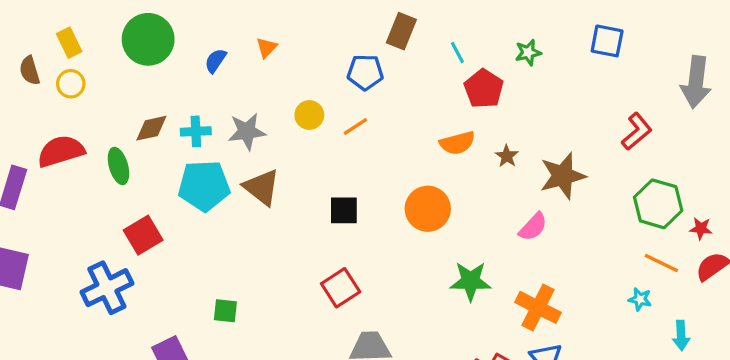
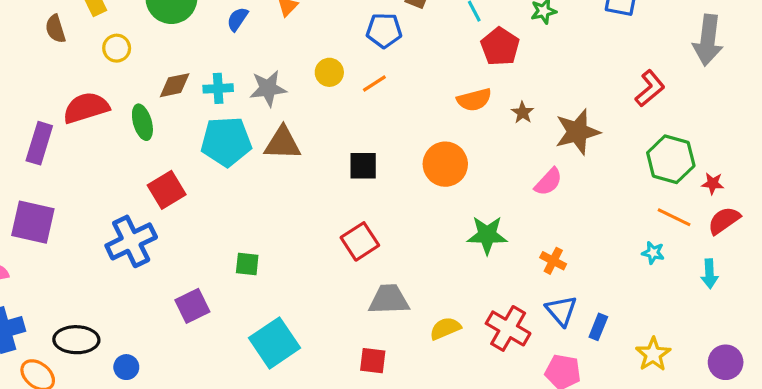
yellow circle: (71, 84) -> (117, 48), moved
brown triangle: (262, 187) -> (283, 143), turned -36
orange cross: (538, 307) -> (553, 261), size x0.6
cyan arrow: (681, 335) -> (709, 274), moved

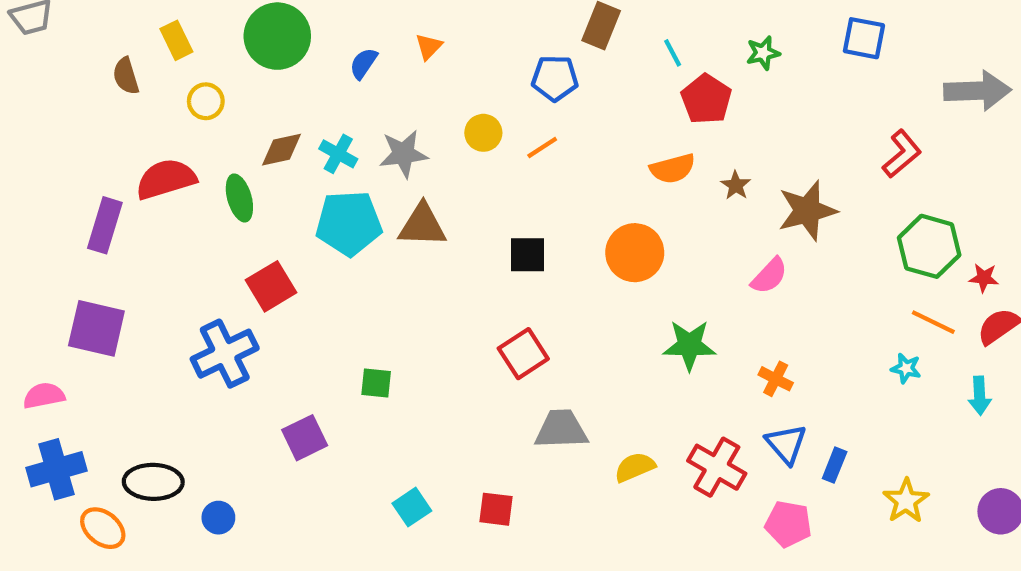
gray arrow: (708, 40) -> (977, 91), turned -99
cyan cross: (218, 88) -> (338, 154), turned 32
cyan square: (275, 343) -> (412, 507), moved, size x0.6
red square: (373, 361) -> (496, 509), moved

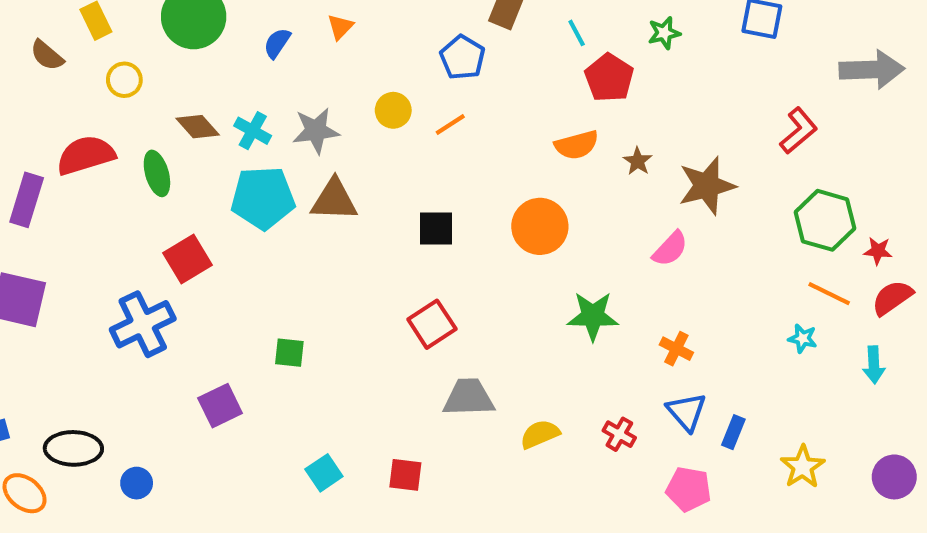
brown semicircle: (126, 76) -> (47, 55), turned -33
blue pentagon: (555, 78) -> (462, 57), turned 30
brown diamond: (281, 150) -> (198, 127), turned 60
red cross: (717, 467) -> (619, 434), size x0.6

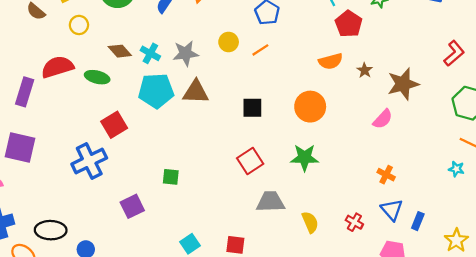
green ellipse: (157, 173) -> (97, 77), turned -60
green star: (593, 316) -> (305, 158), moved
yellow semicircle: (540, 434) -> (310, 222), turned 90

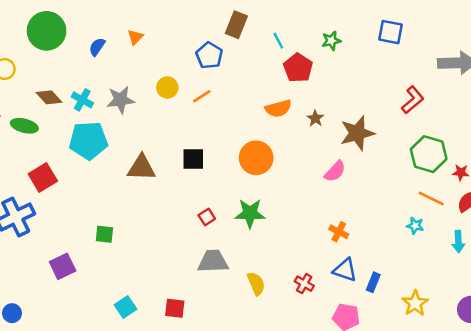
brown triangle: (196, 92) -> (141, 168), moved
red square: (250, 161) -> (207, 217), moved, size x0.6
blue triangle: (392, 210) -> (345, 270), turned -30

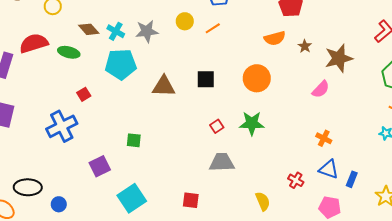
red square: (43, 178) -> (84, 94), size x0.6
yellow semicircle: (256, 284) -> (263, 201), moved
cyan square: (125, 307) -> (132, 198), moved, size x1.6

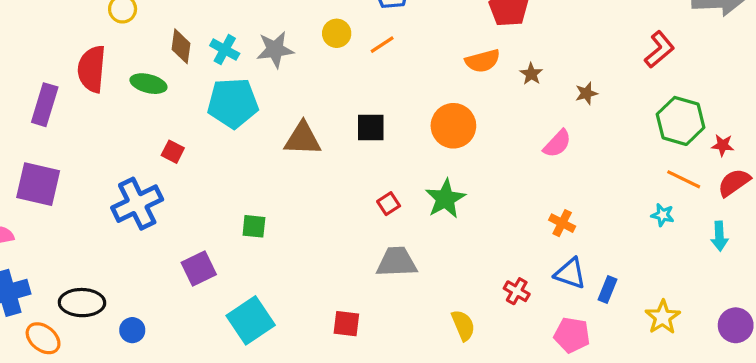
brown diamond: (89, 29) -> (181, 46), turned 50
red semicircle: (34, 43) -> (92, 69), turned -68
brown star: (339, 58) -> (586, 93), size x0.5
red square: (84, 94) -> (173, 152), turned -32
green star: (252, 123) -> (445, 199), turned -30

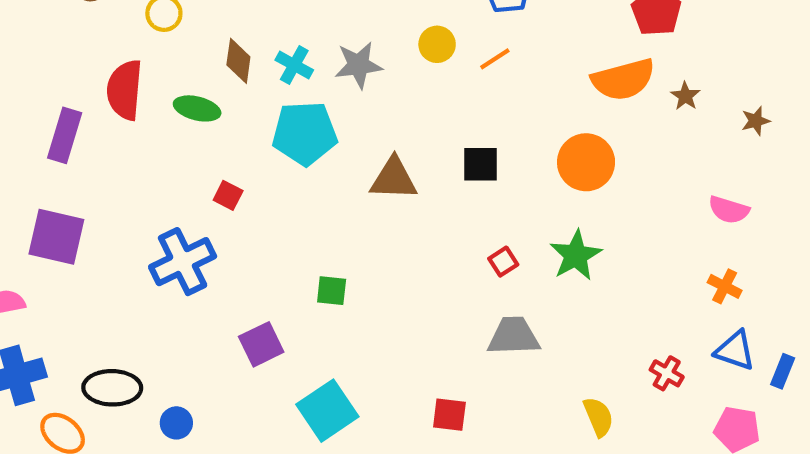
orange semicircle: (483, 61) -> (623, 80), size x1.4
pink semicircle: (557, 144) -> (729, 210), moved, turned 64

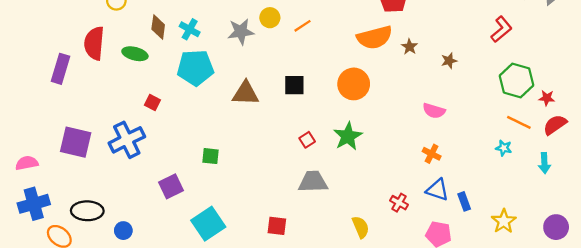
gray star: (358, 65) -> (241, 32), moved
purple square: (56, 237) -> (76, 142), moved
blue rectangle: (783, 371) -> (464, 201), turned -42

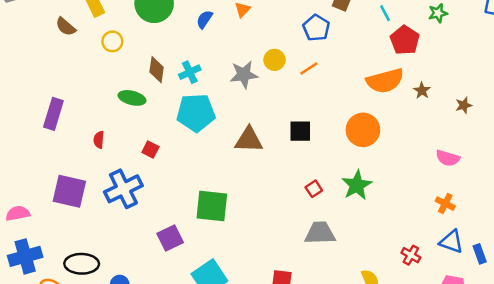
cyan cross: (190, 29) -> (190, 72), turned 36
red semicircle: (94, 43) -> (99, 140), moved, size x0.5
green square: (211, 156) -> (212, 206), size x1.8

